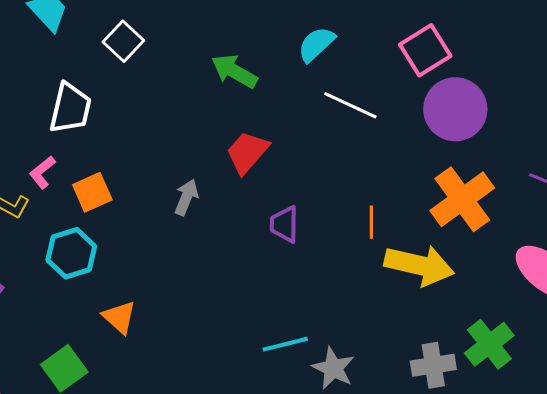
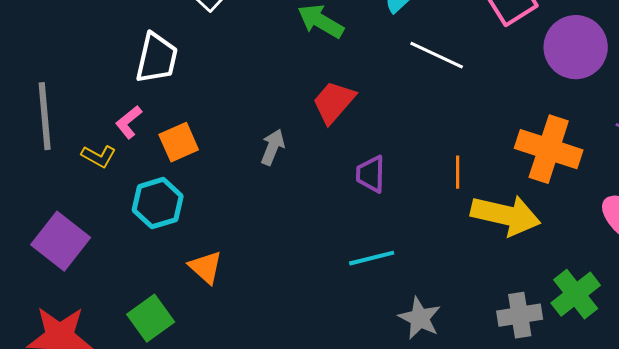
purple circle: (455, 109) -> (576, 47), moved
orange cross: (462, 199) -> (549, 149), turned -36
cyan line: (285, 344) -> (372, 258), moved

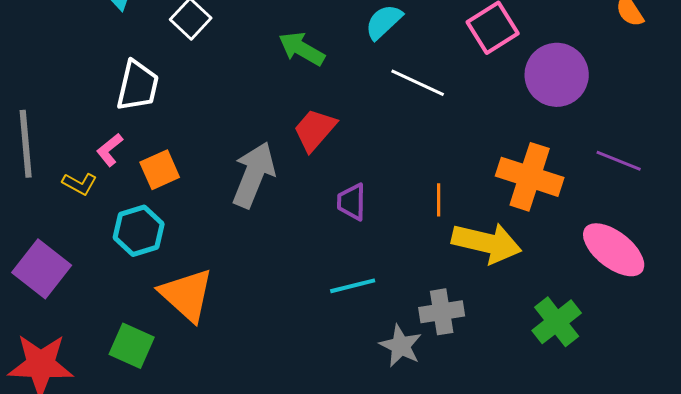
gray arrow: (273, 147) -> (254, 175), size x1.8
orange triangle: (206, 267) -> (187, 295), size x1.6
gray cross: (520, 315) -> (442, 312), moved
green square: (151, 318) -> (132, 346), turned -30

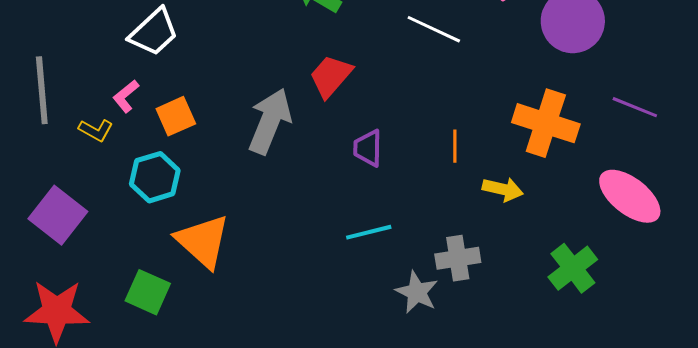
white trapezoid: (138, 86) -> (154, 32), turned 34
yellow arrow: (487, 243) -> (503, 189), size x0.6

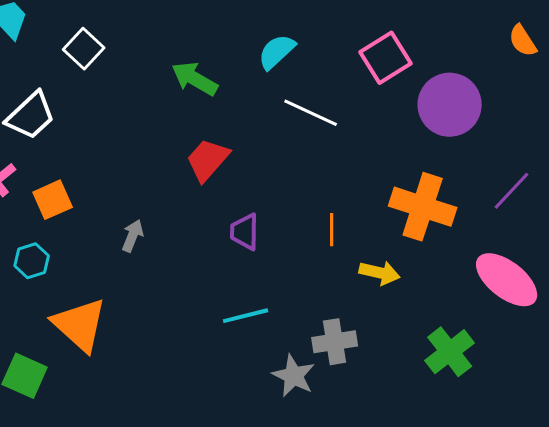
purple line: (635, 107) -> (512, 191), turned -69
gray arrow: (270, 121) -> (133, 236), moved, size x0.5
cyan hexagon: (155, 177) -> (32, 261), size x0.7

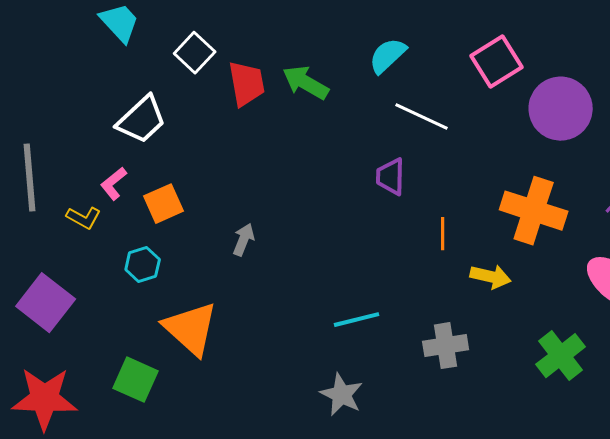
red trapezoid: (208, 160) -> (247, 84), moved, turned 129
purple trapezoid: (245, 232) -> (391, 177), moved
gray star: (294, 376) -> (342, 395), moved

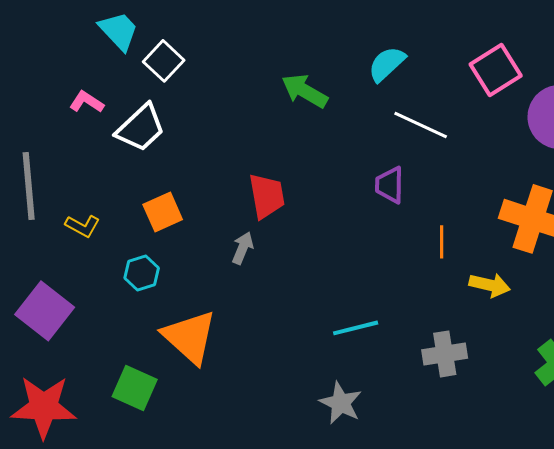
white square: (195, 53) -> (164, 61), moved
red trapezoid: (247, 84) -> (267, 196), moved
pink L-shape: (114, 184) -> (87, 102), moved, turned 72

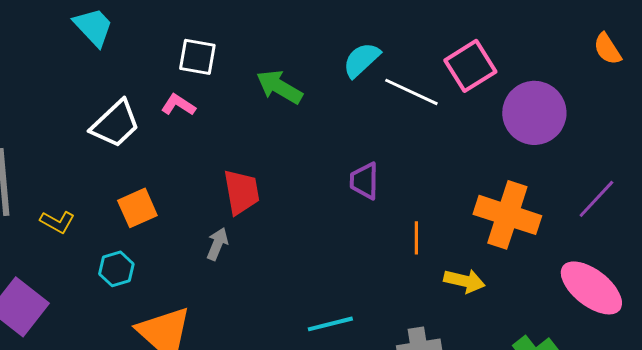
white square: (164, 61) -> (197, 57), moved, turned -33
pink L-shape: (87, 102) -> (178, 105), moved
white line: (421, 125) -> (411, 92), moved

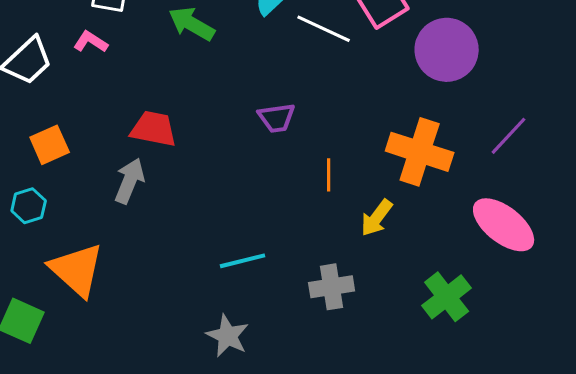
purple trapezoid: (364, 181) -> (277, 118), turned -99
red trapezoid: (241, 192) -> (154, 129), turned -69
gray arrow: (217, 244) -> (130, 181), size x1.4
yellow arrow: (464, 281) -> (377, 218), turned 114

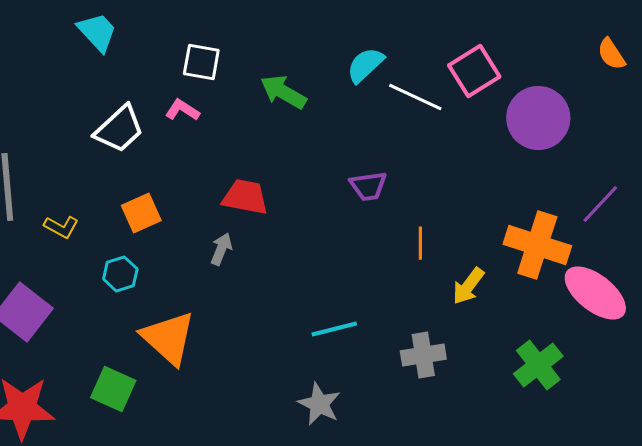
orange cross: (420, 152) -> (537, 245), moved
gray arrow: (130, 181) -> (221, 249), size x0.7

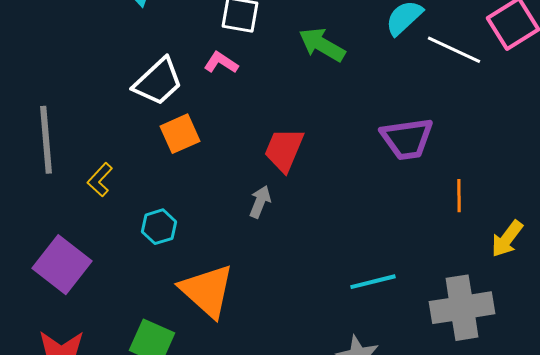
purple trapezoid: (368, 186) -> (407, 139), size x1.4
red trapezoid: (245, 197) -> (284, 150), turned -78
orange square: (141, 213) -> (180, 134), moved
yellow L-shape: (61, 227) -> (100, 180), turned 104
gray cross: (423, 355) -> (462, 308), size x1.4

